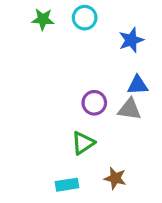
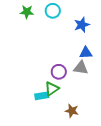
purple circle: (94, 103) -> (59, 72), moved
cyan rectangle: (67, 185) -> (42, 96), moved

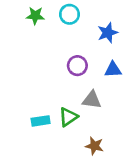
gray triangle: (81, 68) -> (92, 100), moved
purple circle: (59, 72) -> (77, 66), moved
cyan rectangle: (42, 96) -> (41, 121), moved

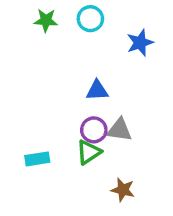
purple circle: (77, 66) -> (94, 130), moved
blue triangle: (113, 70) -> (97, 91), moved
cyan rectangle: (41, 121) -> (37, 159), moved

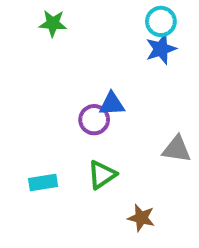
cyan circle: (90, 19) -> (161, 21), moved
purple circle: (94, 130) -> (94, 120), moved
gray triangle: (119, 130) -> (177, 149), moved

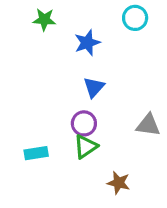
blue star: (161, 49) -> (87, 43), moved
blue triangle: (112, 104) -> (94, 87), turned -45
purple circle: (94, 120) -> (84, 123), moved

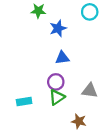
green star: (44, 20) -> (38, 11), moved
blue triangle: (94, 87) -> (62, 58), turned 40
gray triangle: (148, 125) -> (90, 91), moved

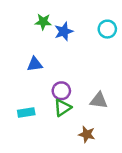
green star: (38, 11) -> (43, 22), moved
cyan circle: (90, 12) -> (107, 29), moved
blue triangle: (62, 58) -> (35, 64), moved

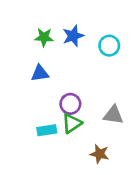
green star: (43, 22) -> (44, 37), moved
cyan circle: (107, 29) -> (109, 46), moved
cyan rectangle: (26, 113) -> (47, 130), moved

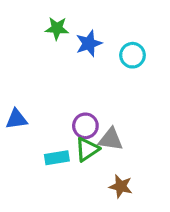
green star: (44, 37) -> (57, 28), moved
blue triangle: (40, 73) -> (17, 119), moved
gray triangle: (113, 115) -> (111, 139), moved

